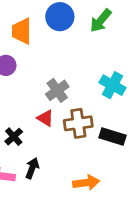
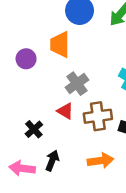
orange trapezoid: (22, 31) -> (60, 44), moved
orange arrow: (86, 183) -> (100, 161), moved

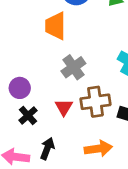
purple circle: (26, 59) -> (20, 88), moved
red triangle: (65, 111) -> (64, 107), moved, turned 30

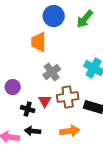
black cross: (28, 115) -> (28, 109), moved, turned -32
black arrow: (47, 149) -> (33, 131), turned -105

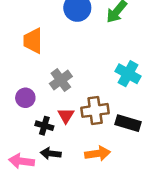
orange trapezoid: (39, 42) -> (33, 41), moved
gray cross: (52, 72) -> (61, 80), moved

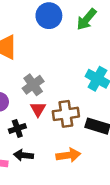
red triangle: (66, 116) -> (38, 109), moved
black cross: (44, 126) -> (17, 128), turned -35

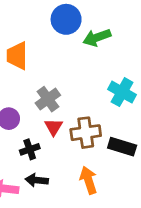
green arrow: (87, 19) -> (97, 37), moved, turned 30
orange arrow: (68, 155) -> (88, 180), turned -100

